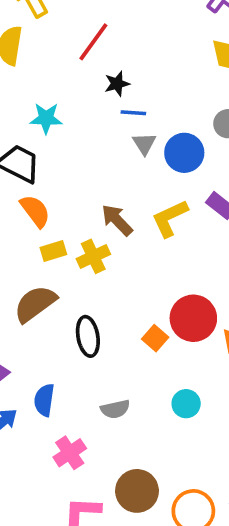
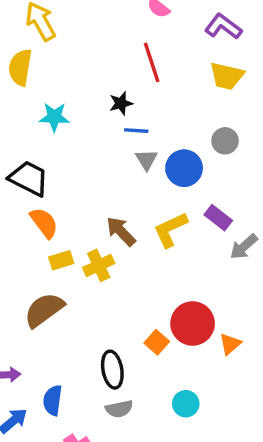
red line: (93, 42) -> (152, 62), moved, turned -54
cyan star: (46, 118) -> (54, 117), moved
black ellipse: (88, 336) -> (112, 370), moved

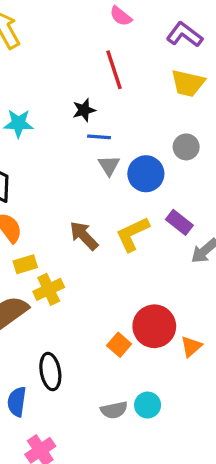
yellow cross: (99, 265) -> (49, 289), moved
black ellipse: (112, 370) -> (50, 372), moved
gray semicircle: (119, 409) -> (114, 410), moved

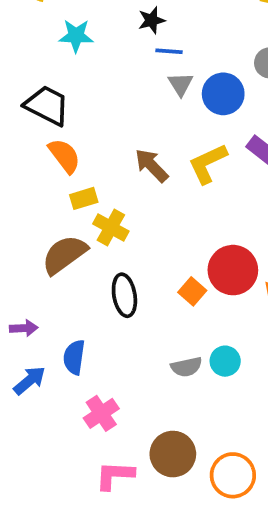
yellow cross: (49, 289) -> (111, 227), turned -36
black ellipse: (50, 372) -> (124, 295), moved

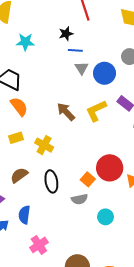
yellow rectangle: (84, 198) -> (16, 138), moved
brown semicircle: (64, 255) -> (19, 175), moved, size x0.7
gray semicircle: (186, 367) -> (79, 199), moved

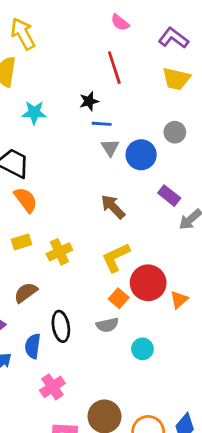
yellow L-shape: (96, 111) -> (116, 257), moved
brown arrow: (66, 112) -> (113, 207), moved
yellow cross: (44, 145) -> (59, 252), turned 36
black ellipse: (51, 181) -> (61, 326), moved

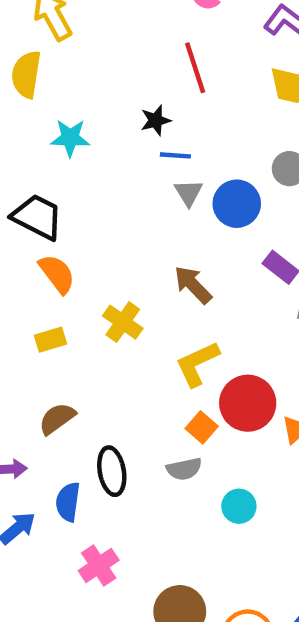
yellow cross: (59, 252) -> (123, 322), moved, turned -30

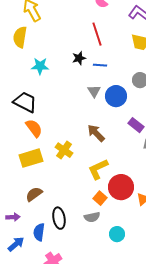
blue line: (175, 155) -> (100, 65), moved
yellow rectangle: (50, 340) -> (31, 158), size x1.6

